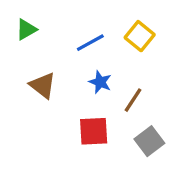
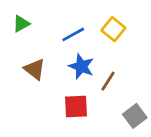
blue star: (100, 82) -> (81, 66), size x1.4
gray square: (149, 141) -> (135, 116), moved

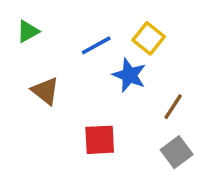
blue star: (81, 66) -> (129, 75), moved
brown line: (108, 81) -> (173, 107), moved

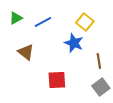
blue line: (96, 45) -> (43, 22), moved
brown line: (173, 107) -> (99, 61), turned -42

